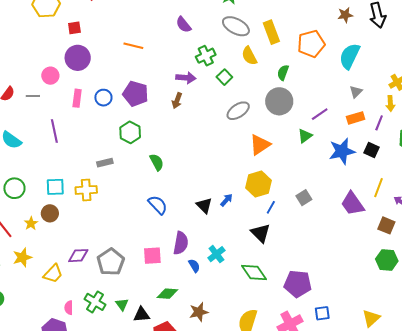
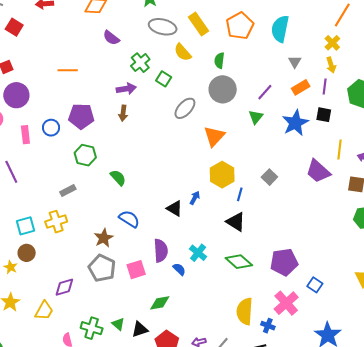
gray pentagon: (111, 262) -> (102, 268), moved
brown star: (199, 312) -> (104, 238), moved
blue square: (322, 313) -> (315, 285), turned -35

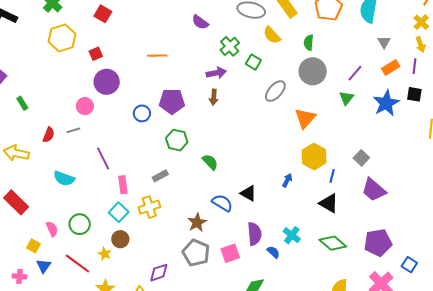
pink rectangle: (25, 135) -> (123, 185), moved
purple trapezoid: (318, 171) -> (374, 190), moved
black triangle: (175, 208) -> (248, 193), moved
cyan square: (25, 226) -> (119, 212), turned -30

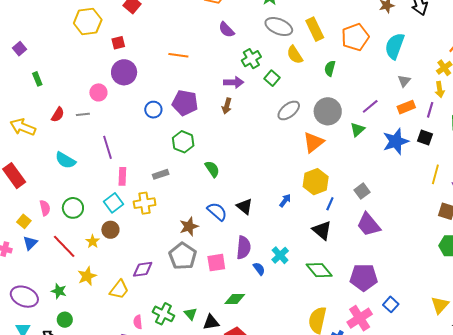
gray circle: (313, 71) -> (328, 111), moved

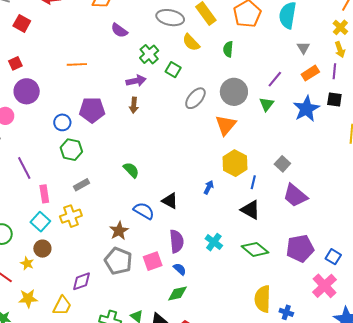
green hexagon: (183, 142) -> (71, 150), moved
blue semicircle: (259, 269) -> (180, 269), moved
yellow star: (87, 276) -> (28, 298), turned 30
blue square: (391, 304) -> (333, 257), moved
pink cross: (360, 318) -> (325, 286), moved

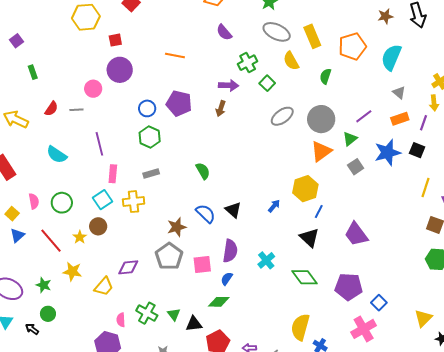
gray triangle: (303, 48) -> (399, 93), turned -32
orange triangle: (226, 125) -> (321, 151), moved
gray square: (282, 164) -> (356, 167), moved
blue semicircle: (180, 269) -> (227, 279), turned -112

